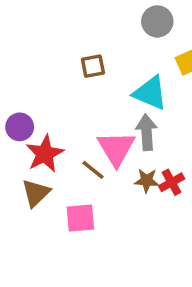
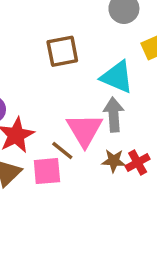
brown square: (93, 66) -> (62, 51), size x1.4
pink square: (80, 218) -> (47, 171), moved

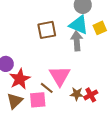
cyan triangle: (117, 77) -> (79, 25), moved
gray arrow: (114, 115) -> (77, 41), moved

